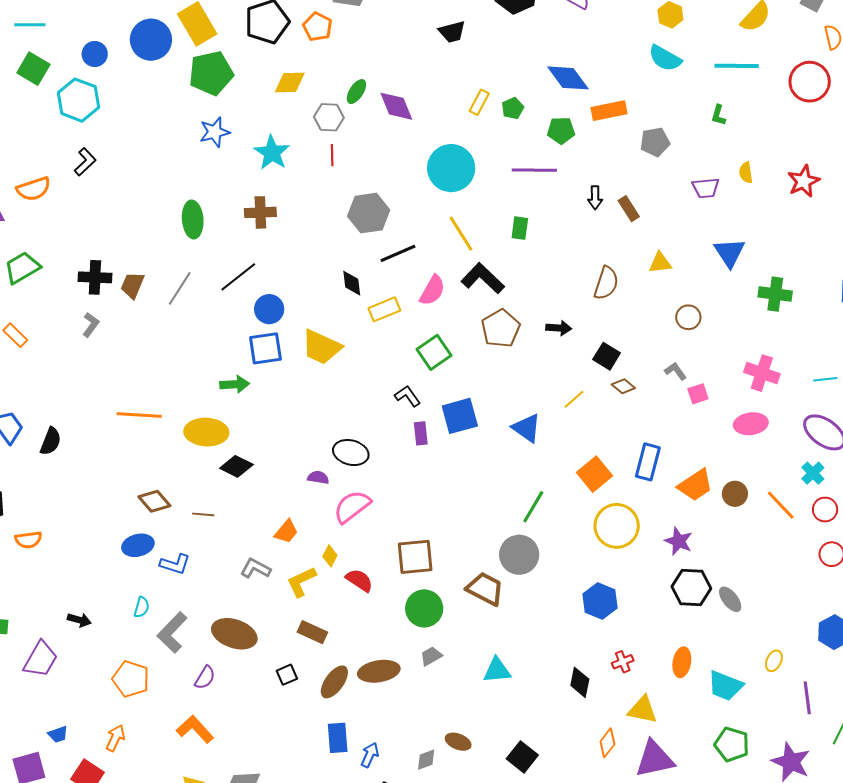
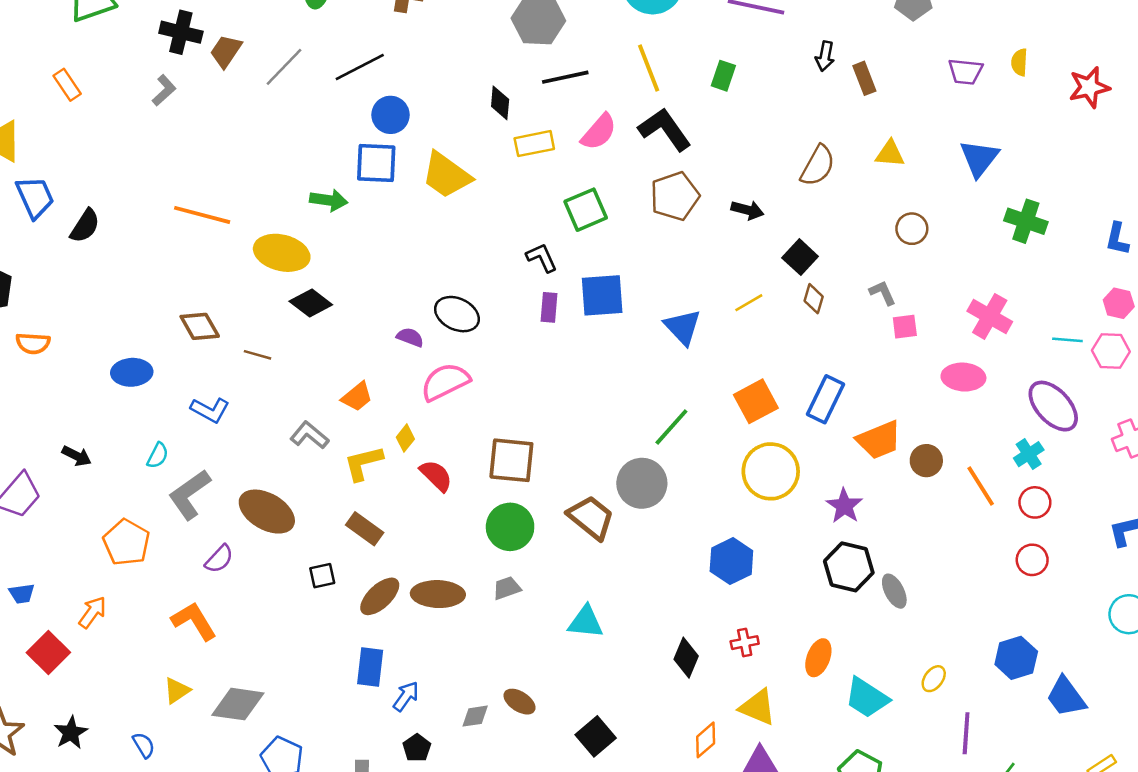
brown diamond: (623, 386) -> (814, 299), turned 55
blue ellipse: (138, 545) -> (132, 372), moved

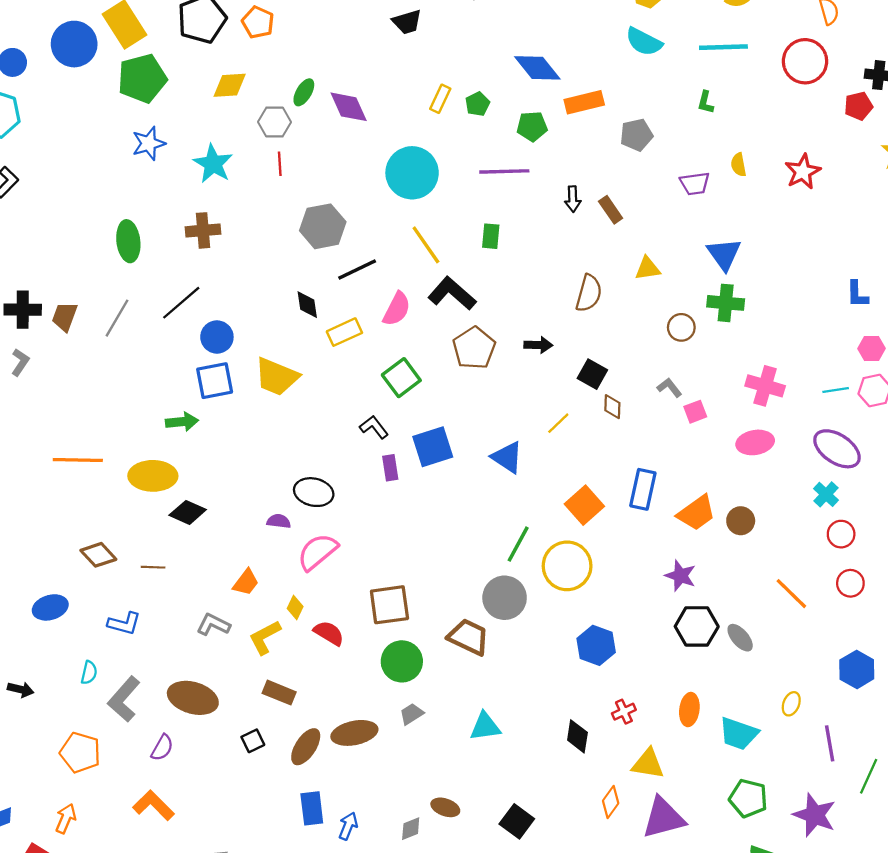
green cross: (1026, 221) -> (726, 303), moved
yellow circle: (771, 471) -> (567, 566), moved
orange line: (981, 486) -> (791, 594), moved

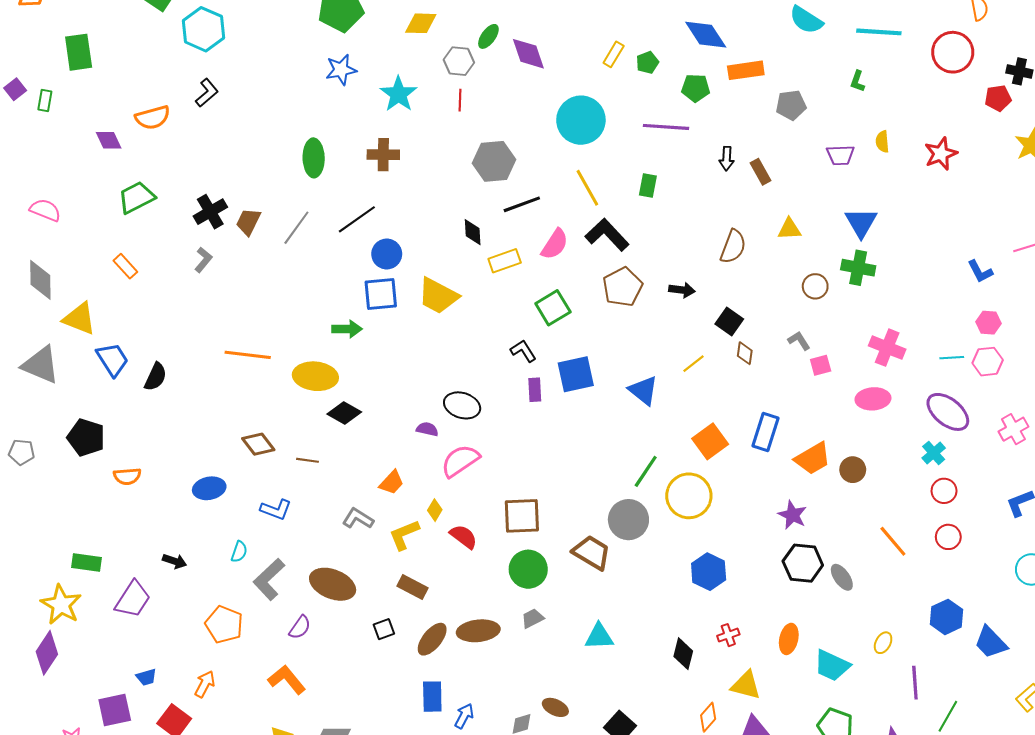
blue L-shape: (857, 294) -> (980, 271), turned -32
black cross: (23, 310) -> (210, 212), turned -36

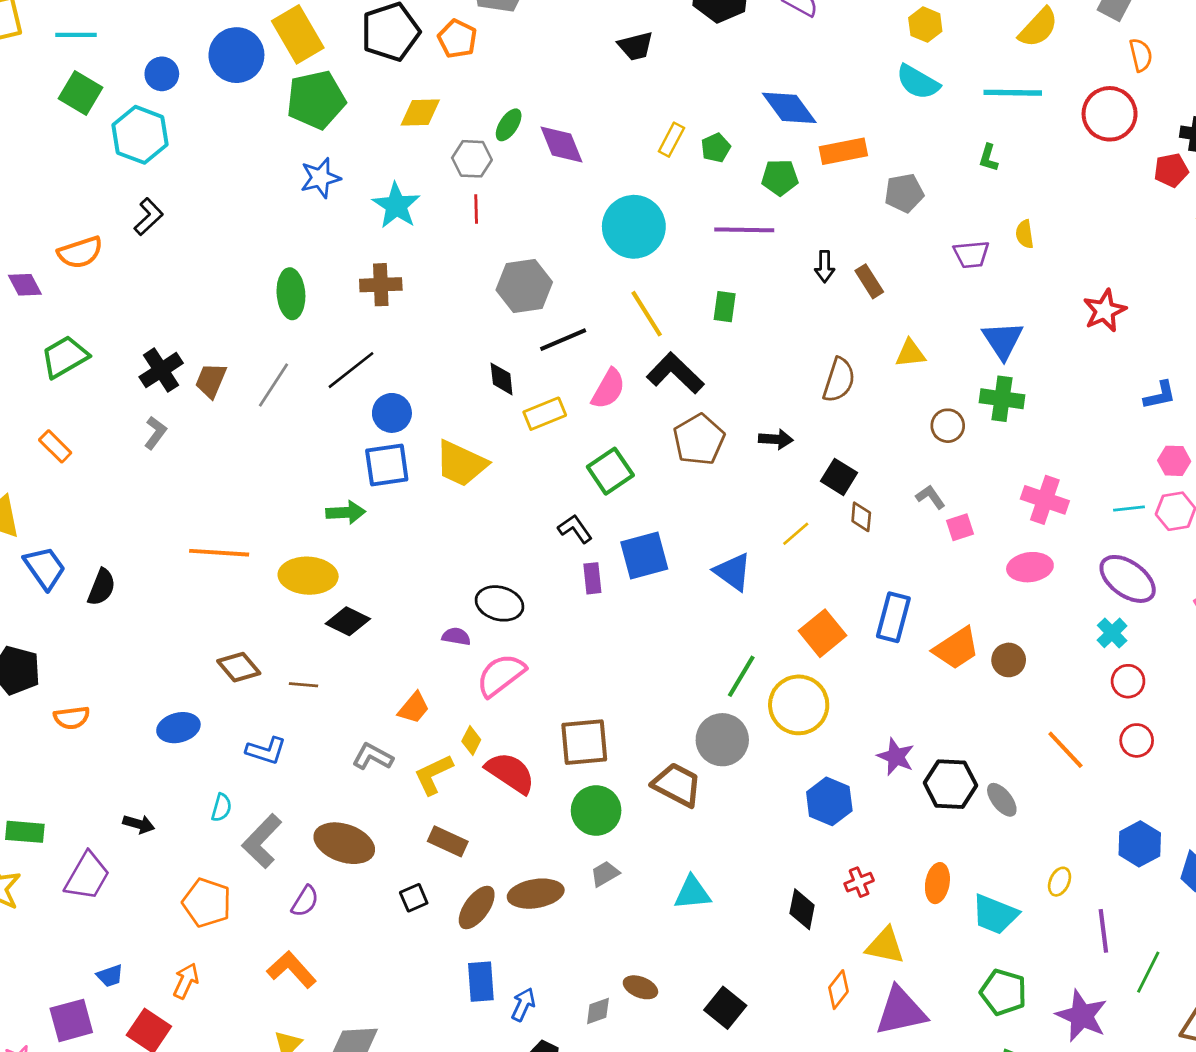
red star: (941, 154) -> (1105, 311), moved
blue L-shape: (980, 271) -> (1160, 395), turned -72
purple star: (792, 515) -> (896, 757), moved
red semicircle: (464, 537) -> (510, 773), size x1.4

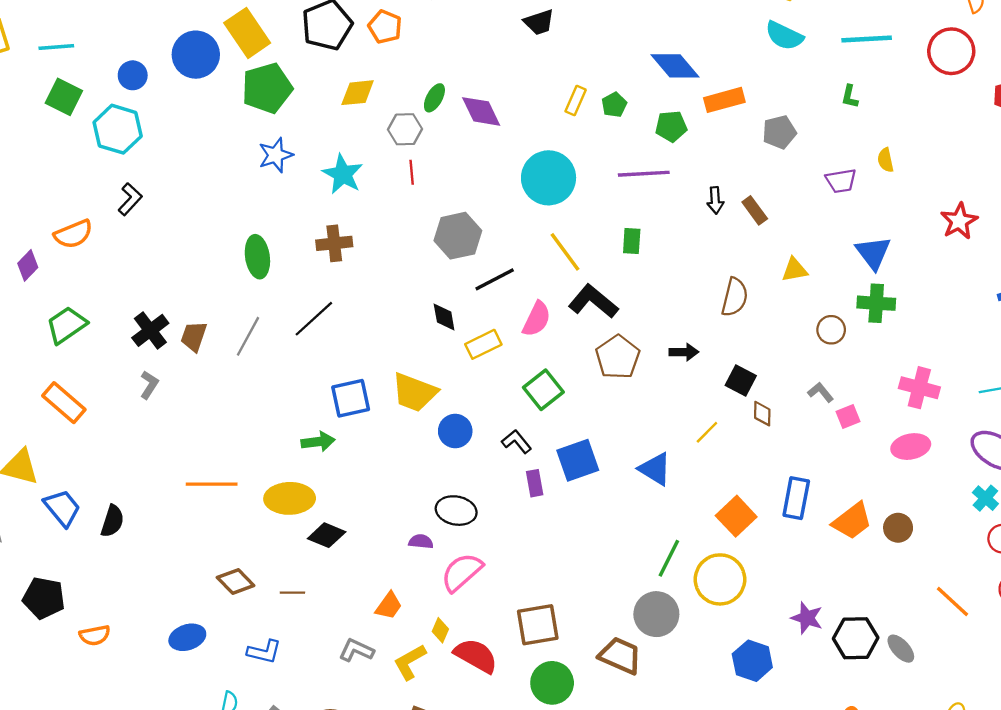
purple diamond: (25, 285) -> (28, 265), turned 76
blue circle: (392, 413) -> (455, 431), moved
orange rectangle: (55, 446) -> (64, 403), size x1.5

